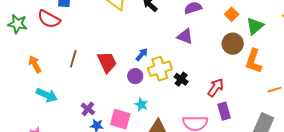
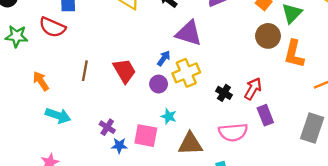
purple triangle: (185, 36) -> (189, 33), moved, size x1.4
black cross: (181, 79) -> (224, 93), moved

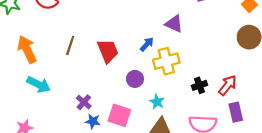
purple triangle: (189, 33) -> (174, 24), size x0.7
orange arrow: (41, 81) -> (27, 49), size x1.4
purple circle: (159, 84) -> (135, 79), moved
black cross: (224, 93) -> (199, 85), turned 32
cyan star: (169, 116) -> (157, 102), moved

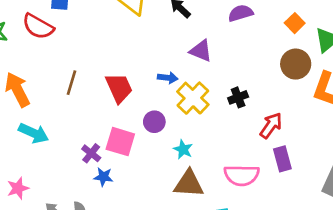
blue arrow: (147, 44) -> (168, 78), turned 56
yellow cross: (166, 61) -> (193, 98), turned -30
black cross: (199, 85) -> (238, 97), moved
pink square: (119, 115) -> (120, 142), moved

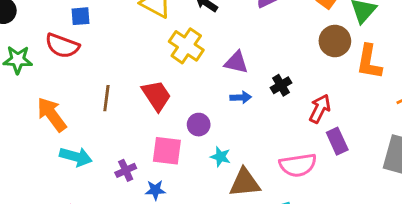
purple triangle: (201, 51) -> (236, 62), moved
blue arrow: (168, 78) -> (241, 97), moved
yellow cross: (193, 98) -> (186, 46), moved
cyan star: (183, 149) -> (220, 157), moved
purple cross: (91, 153) -> (126, 170), moved, turned 36

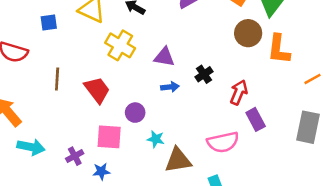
blue square: (80, 16) -> (49, 22), moved
brown line: (106, 98) -> (57, 79), moved

